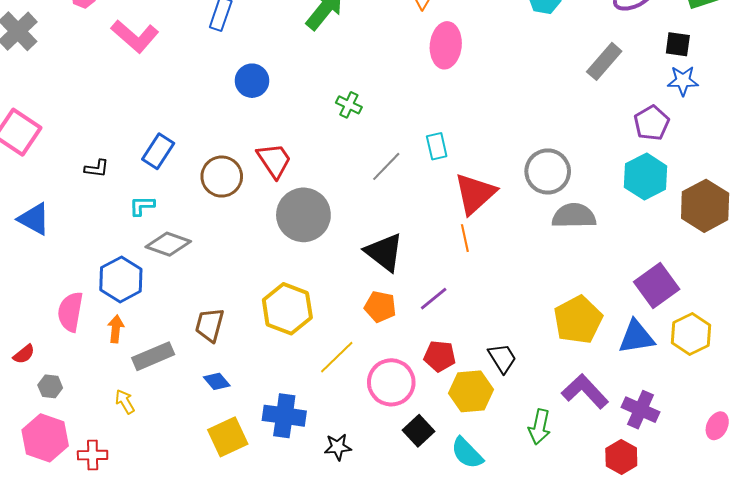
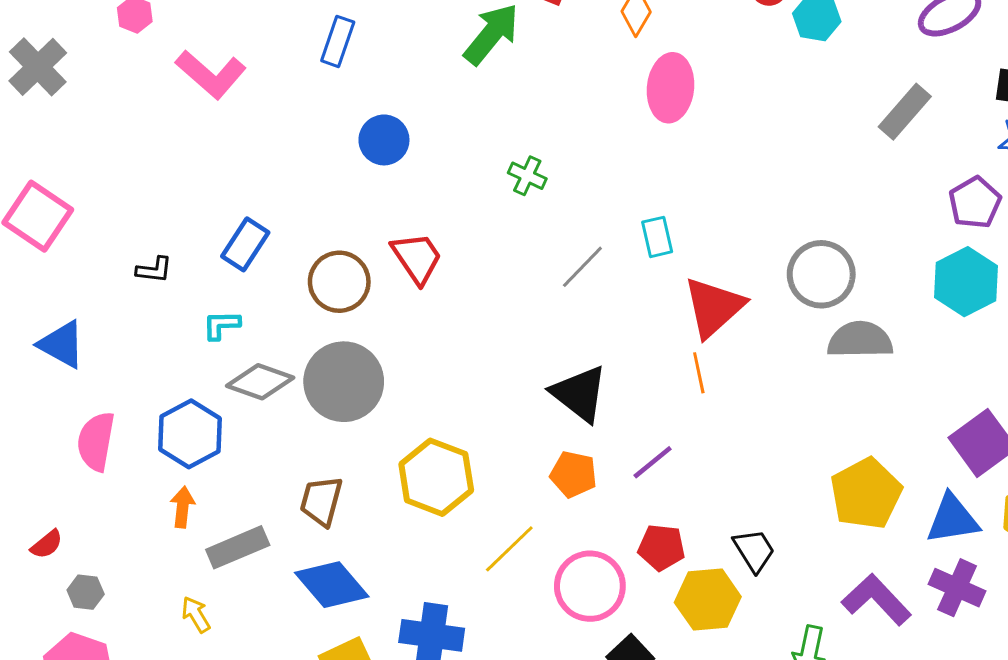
gray circle: (303, 215) -> (344, 382), moved
pink semicircle: (70, 312) -> (96, 441), moved
blue diamond: (217, 381) -> (332, 585), size x1.8
purple cross: (641, 410) -> (957, 588), moved

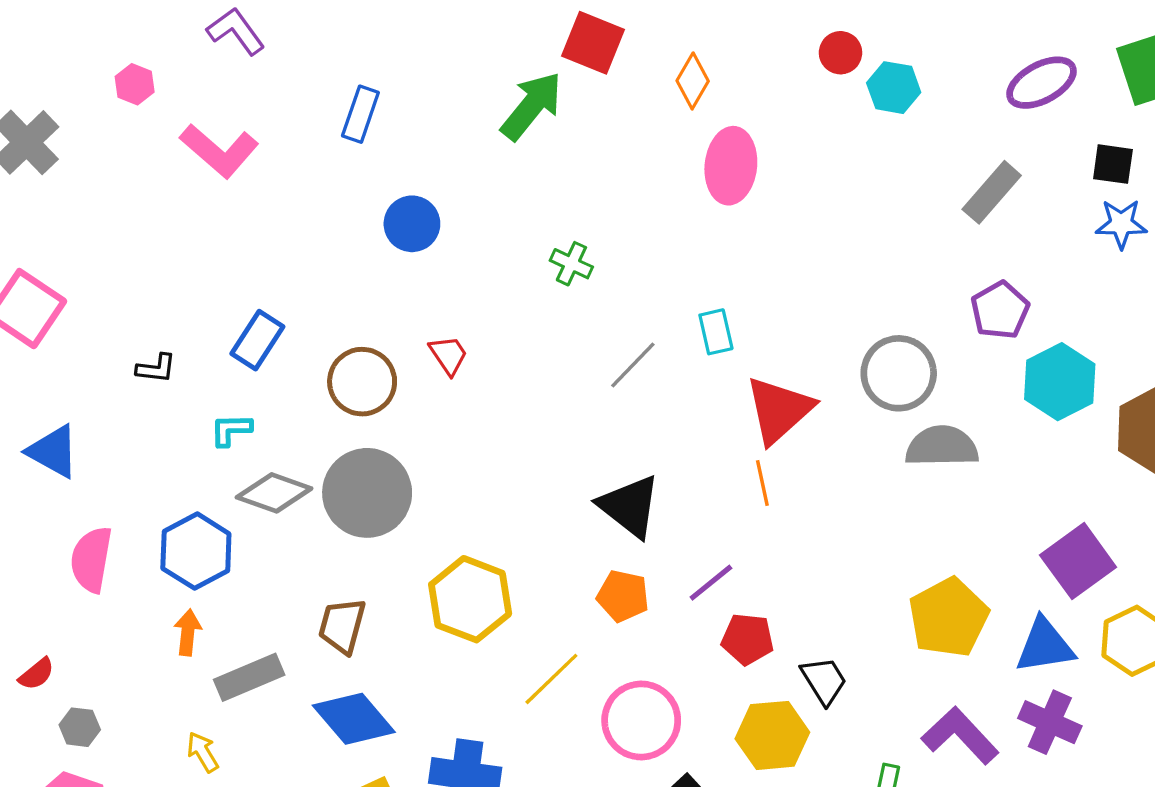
purple pentagon: (975, 203) -> (1000, 310), moved
red trapezoid: (417, 258) -> (448, 355), size x0.7
red pentagon: (662, 547) -> (747, 639), moved

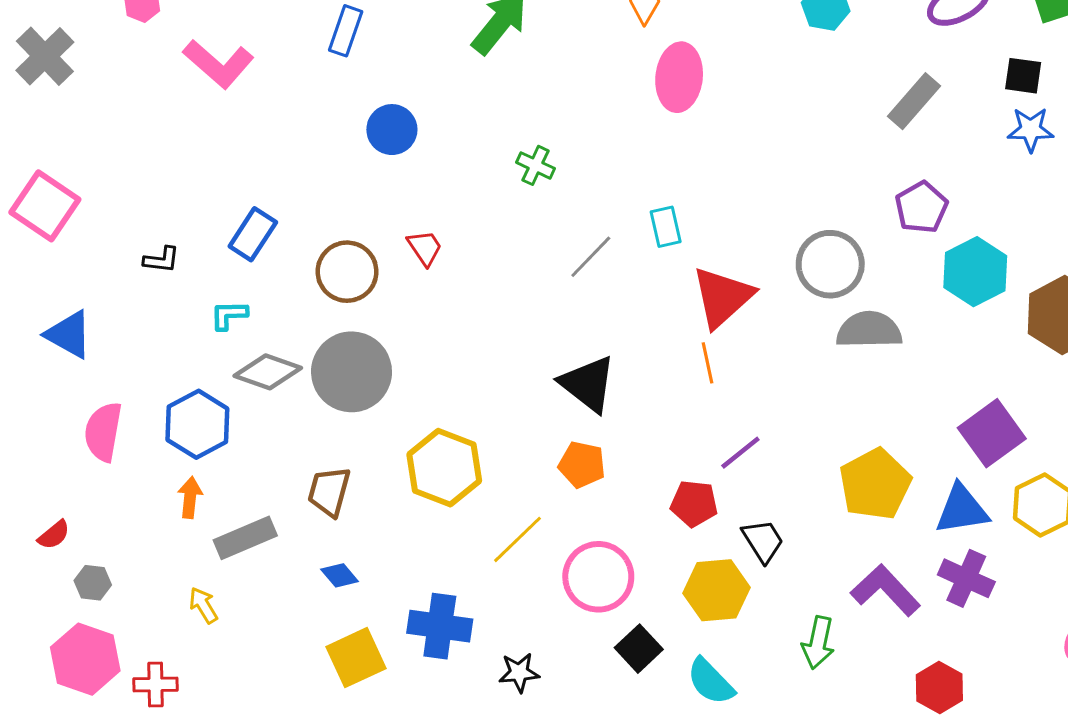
purple line: (711, 583) -> (740, 453), moved
blue diamond: (354, 719) -> (340, 575), size x0.5

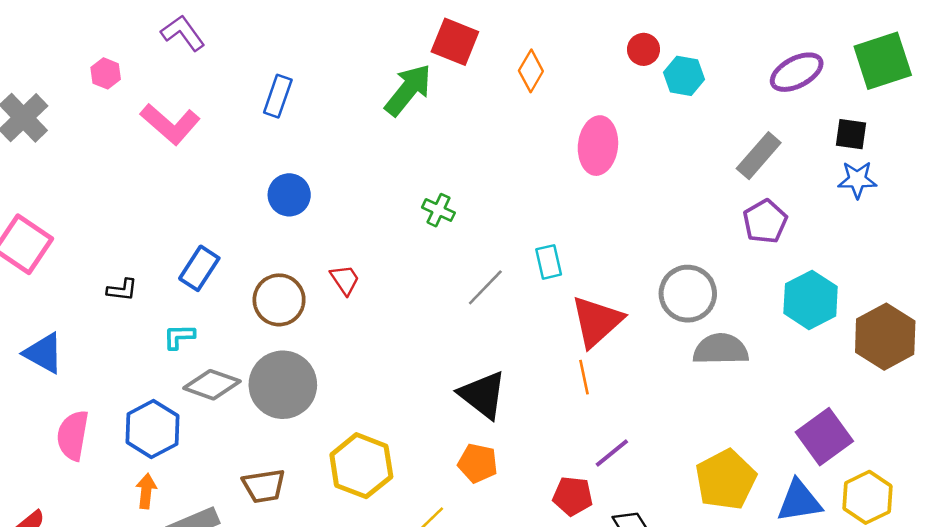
pink ellipse: (679, 77) -> (598, 146), moved
blue circle: (392, 130) -> (289, 195), moved
purple pentagon: (921, 207) -> (765, 221), moved
brown trapezoid: (329, 492) -> (264, 486), turned -114

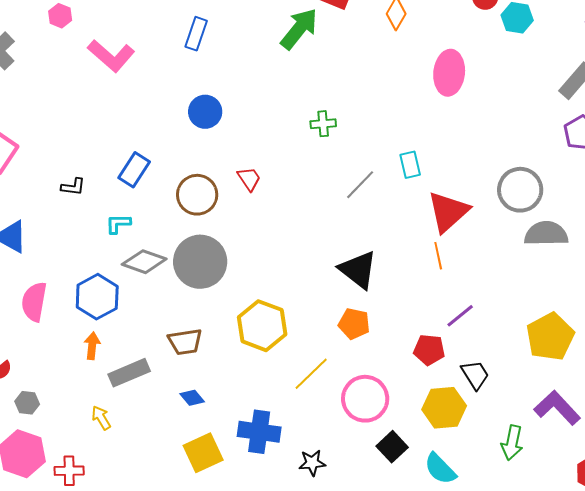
green cross: (438, 210) -> (323, 124), turned -30

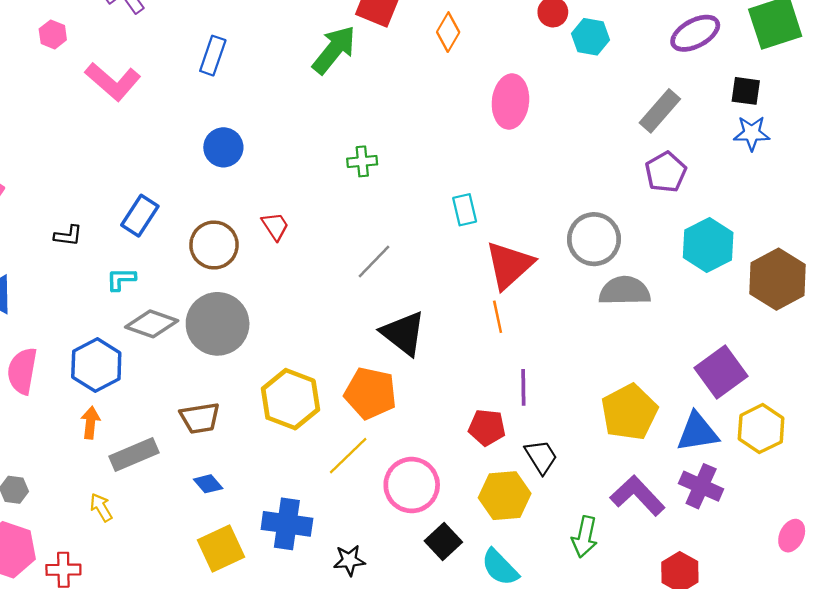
gray line: (360, 185) -> (374, 261), moved
purple line: (460, 316) -> (523, 387), turned -52
orange pentagon: (354, 324) -> (370, 393), moved, size x1.4

